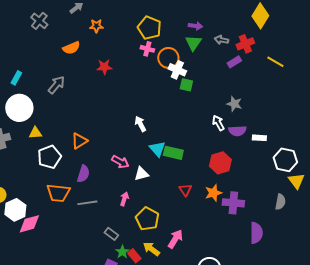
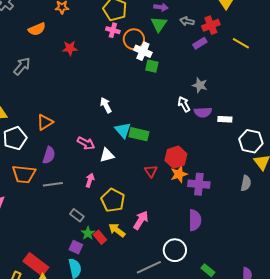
red hexagon: (220, 163) -> (176, 157), moved
purple semicircle: (256, 233) -> (195, 220), moved

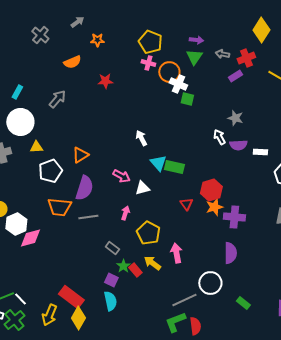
purple semicircle: (49, 155) -> (84, 188), size x1.4
pink arrow: (141, 220) -> (176, 253), turned -42

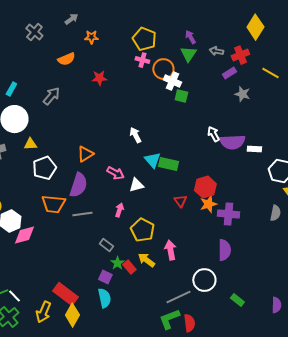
purple arrow: (196, 40) -> (190, 37), turned -128
gray star: (235, 118) -> (242, 94), moved
purple semicircle: (238, 145) -> (232, 142), size x1.4
orange triangle: (80, 155) -> (85, 154), moved

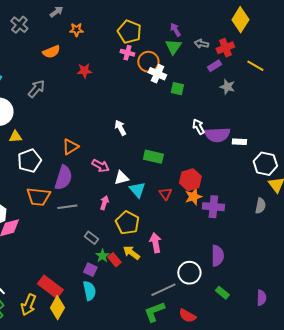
green square: (181, 96) -> (177, 89), moved
cyan triangle: (152, 160) -> (137, 190), moved
purple semicircle: (224, 250) -> (217, 256), moved
red semicircle: (189, 323) -> (187, 316), moved, turned 126

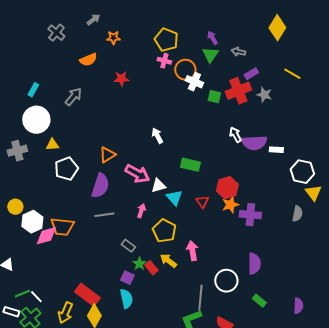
red cross: (225, 48) -> (238, 91), moved, size x1.4
pink arrow: (100, 166) -> (137, 174), size x1.4
orange trapezoid: (38, 197) -> (62, 227), moved
gray line: (163, 290) -> (200, 298), turned -60

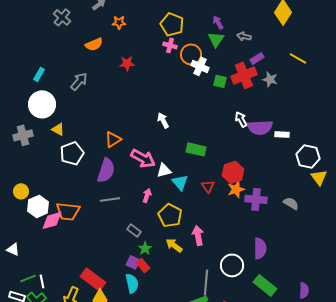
yellow triangle: (52, 145) -> (58, 129), turned 32
gray semicircle: (297, 214) -> (291, 203), moved, turned -70
red rectangle: (151, 268) -> (143, 265), moved
white line: (36, 297) -> (42, 281), turned 32
green rectangle: (259, 301) -> (265, 285), size x1.6

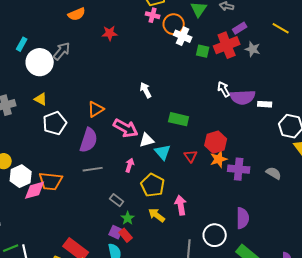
white circle: (42, 104) -> (40, 62), moved

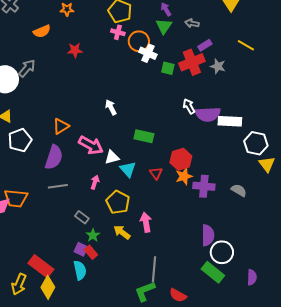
white rectangle: (265, 104) -> (230, 121), size x1.6
white circle: (215, 235) -> (222, 252), moved

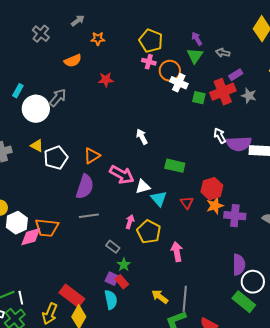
white pentagon: (20, 140) -> (56, 158), moved
pink arrow: (95, 182) -> (130, 222), moved
yellow arrow: (122, 232) -> (160, 297), moved

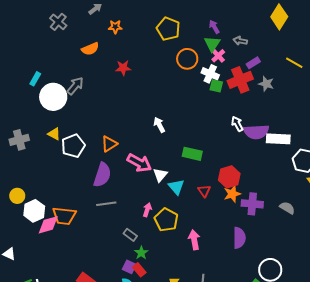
pink cross: (149, 62) -> (218, 56), moved, turned 32
white cross: (179, 83) -> (210, 74), moved
white triangle: (143, 187) -> (160, 175), turned -35
purple semicircle: (239, 265) -> (239, 238), moved

